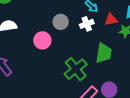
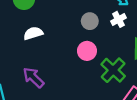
pink circle: (42, 40) -> (87, 51), moved

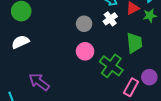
white semicircle: (33, 33) -> (20, 42), moved

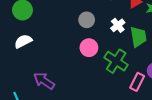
white cross: (110, 19) -> (118, 25), moved

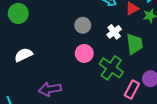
white semicircle: (23, 41) -> (23, 55), moved
purple arrow: (44, 81) -> (50, 89), moved, turned -45

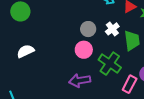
gray circle: (83, 25) -> (88, 29), moved
purple arrow: (50, 89) -> (80, 81), moved

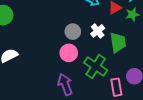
purple arrow: (80, 81) -> (65, 85), turned 80
pink rectangle: (130, 84) -> (116, 87), turned -36

